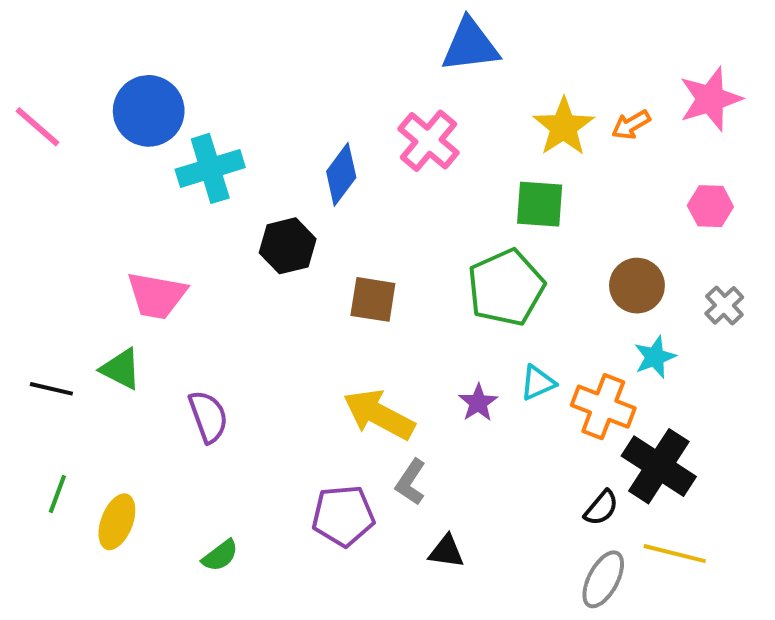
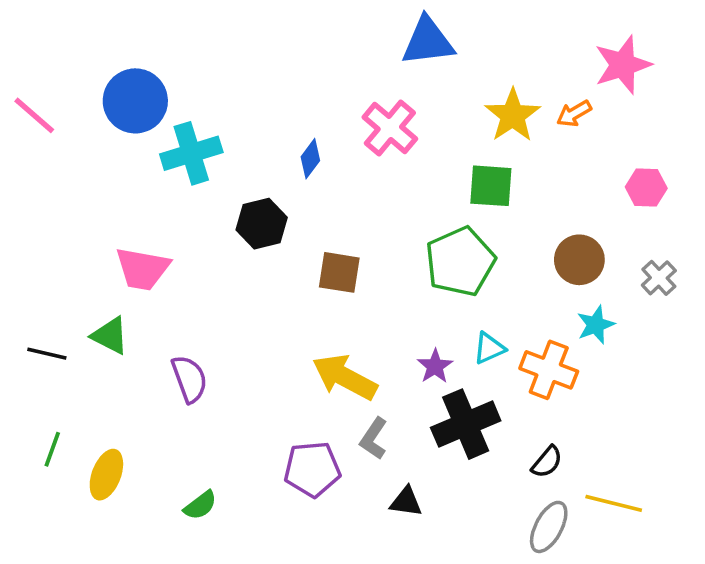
pink star: (710, 99) -> (623, 65), moved
blue diamond: (341, 174) -> (310, 159), size x0.7
black cross: (659, 466) -> (466, 424), moved, turned 34

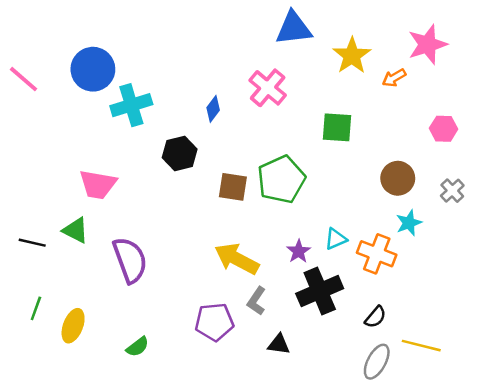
yellow star: (513, 115) -> (352, 56), moved
green pentagon: (460, 262) -> (281, 179), moved
purple semicircle: (189, 379) -> (130, 260), size x1.4

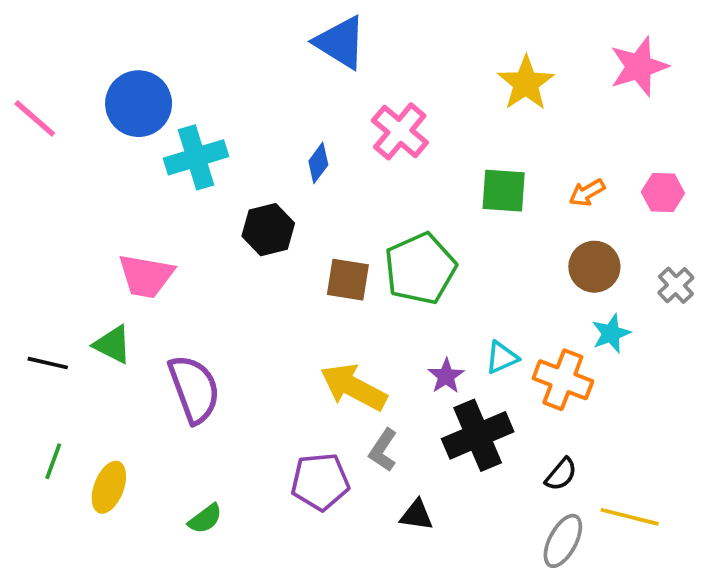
blue triangle: (294, 28) -> (341, 42), moved, turned 39
orange arrow: (394, 78) -> (587, 193), moved

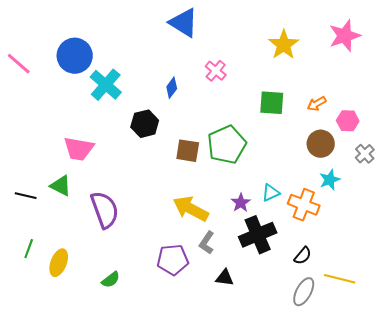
pink cross: (400, 131) -> (216, 71), size x0.7
cyan cross: (196, 157) -> (106, 85), turned -32
pink hexagon: (663, 193) -> (348, 121), moved

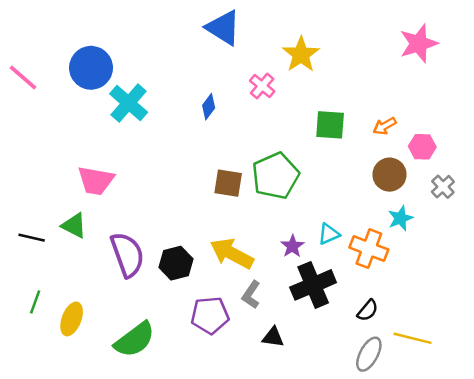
yellow star: (284, 45) -> (301, 54), moved
black hexagon: (145, 124) -> (176, 263), moved
green semicircle: (111, 280) -> (135, 340), size x1.8

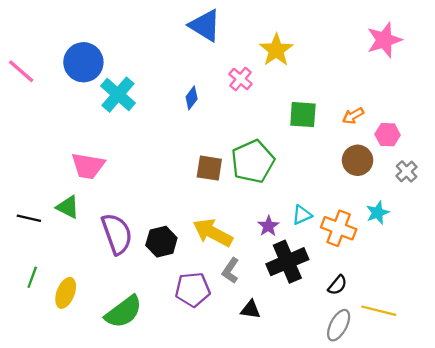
cyan star: (400, 218) -> (378, 213), moved

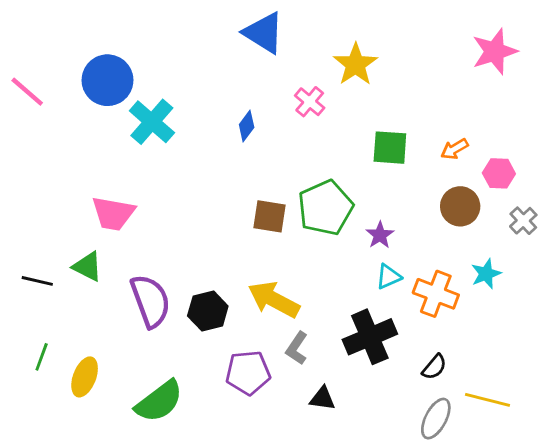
purple star: (268, 226) -> (380, 235), moved

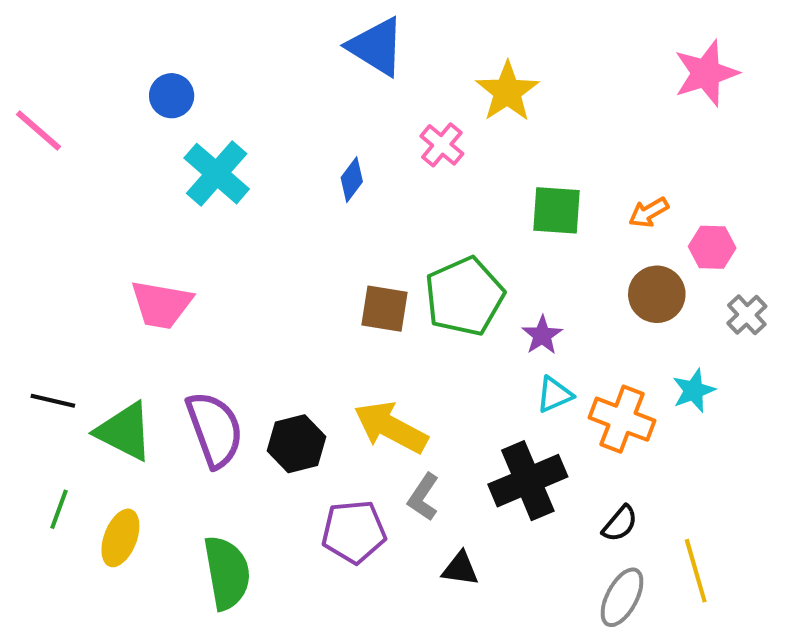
blue circle: (107, 80) -> (172, 96), moved, size x0.6
green triangle: (87, 267) -> (125, 431), moved, size x1.4
yellow line: (487, 400) -> (696, 571), turned 60
green semicircle: (159, 401) -> (227, 573), turned -63

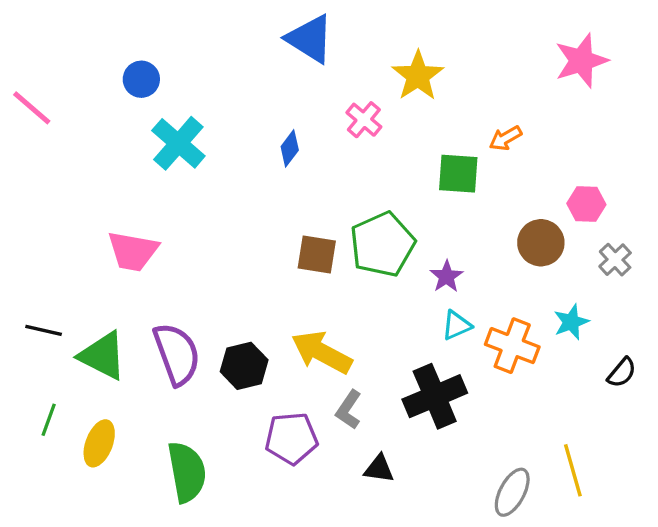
orange arrow: (649, 212) -> (505, 138), moved
black semicircle: (620, 524) -> (622, 373), moved

